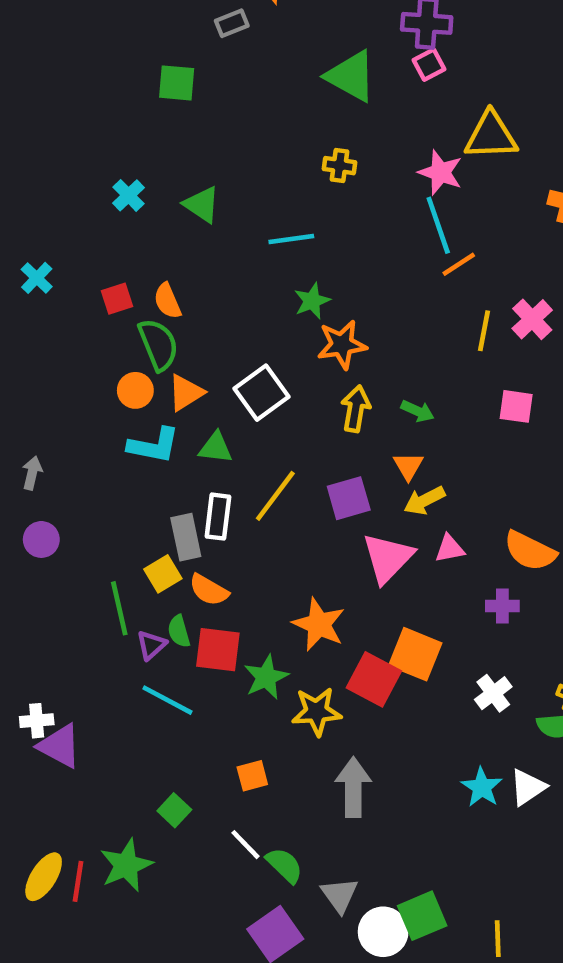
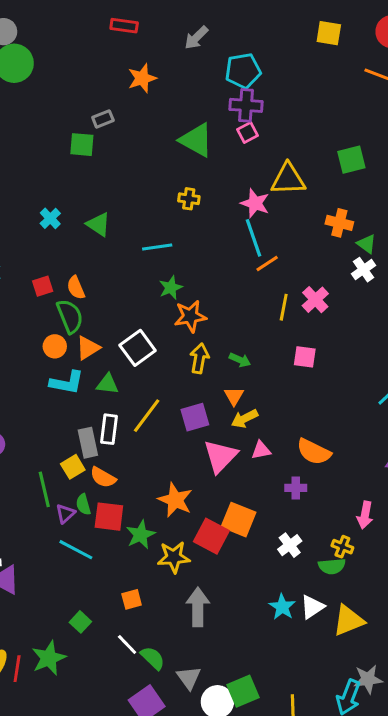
gray rectangle: (232, 23) -> (103, 119), moved

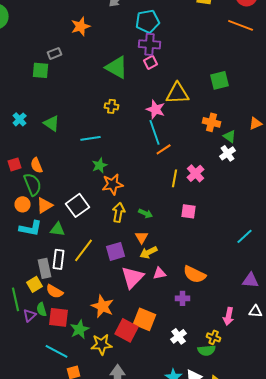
cyan line: (76, 550) -> (57, 351), moved

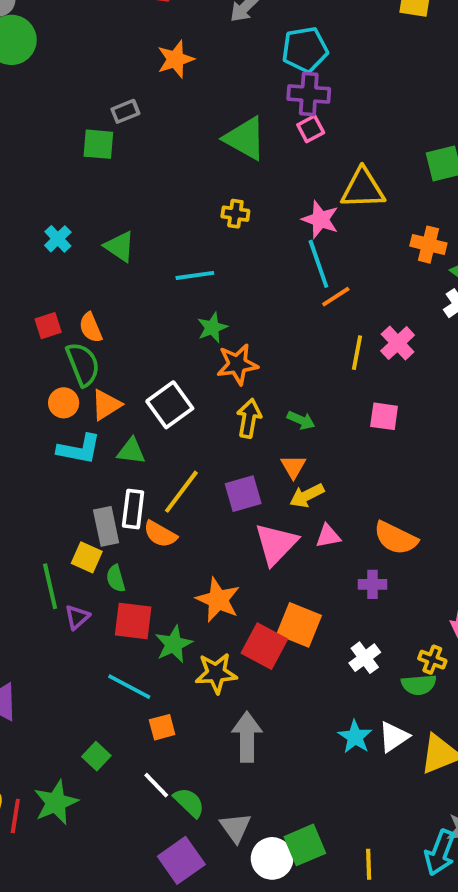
yellow square: (35, 284) -> (87, 557), turned -35
orange semicircle: (55, 291) -> (160, 534), moved
green semicircle: (42, 309) -> (116, 579), moved

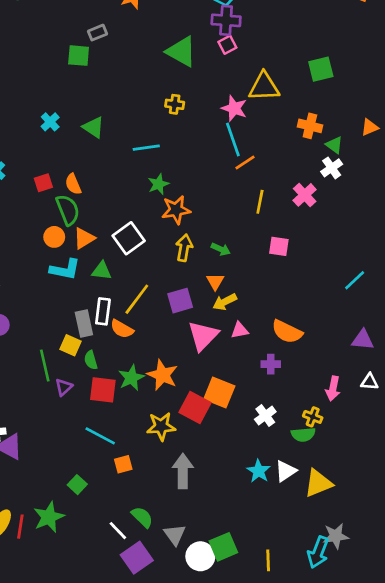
pink cross: (398, 343) -> (305, 195), moved
green star: (174, 644) -> (131, 378), moved
white line: (156, 785) -> (118, 531), moved

